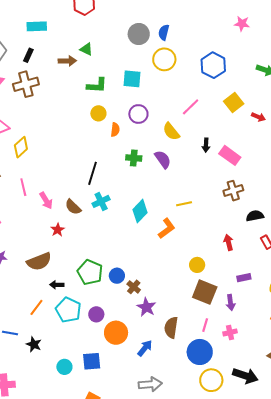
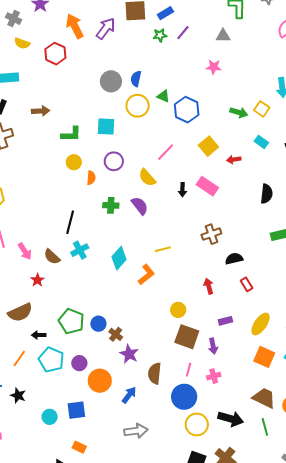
green triangle: (86, 49) -> (163, 96), moved
red arrow: (258, 117) -> (234, 160), turned 152
pink rectangle: (230, 155) -> (207, 186), moved

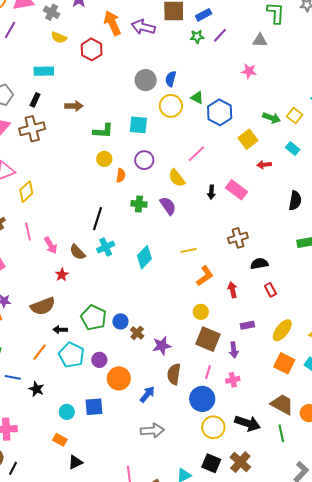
purple arrow: (106, 28) -> (143, 27), turned -115
yellow square: (208, 146) -> (248, 139), moved
orange L-shape: (146, 275) -> (205, 276), moved
purple star: (129, 354) -> (162, 346), moved, turned 30
orange rectangle: (79, 447) -> (60, 440), moved

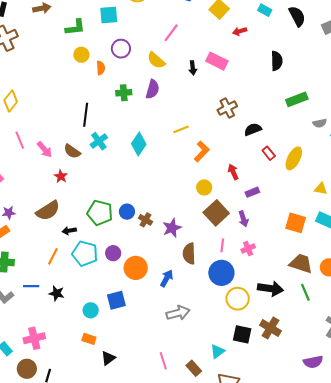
purple semicircle: (168, 206) -> (153, 89), turned 60
red arrow: (232, 290) -> (233, 172), moved
yellow ellipse: (282, 330) -> (294, 158), moved
brown square: (208, 339) -> (216, 213), turned 35

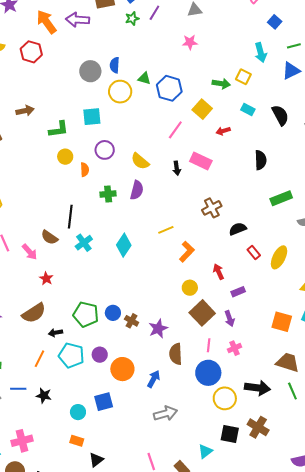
pink line: (171, 33) -> (175, 130), moved
brown semicircle: (72, 151) -> (49, 237), moved

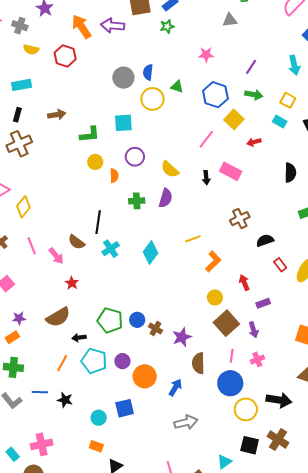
purple line: (154, 13) -> (251, 67), moved
pink star: (190, 42) -> (206, 55), moved
yellow square: (243, 77) -> (288, 100), moved
blue hexagon: (169, 88) -> (215, 95), moved

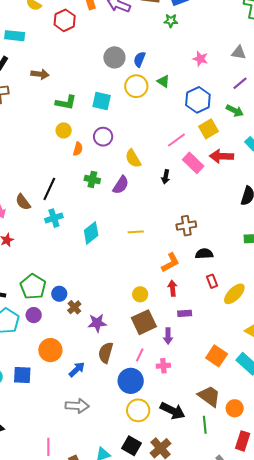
gray triangle: (230, 20) -> (239, 53), moved
red arrow: (254, 142) -> (221, 156), size x1.6
pink rectangle: (231, 171) -> (193, 163), moved
orange L-shape: (213, 261) -> (170, 263), moved
purple circle: (122, 361) -> (34, 315), moved

